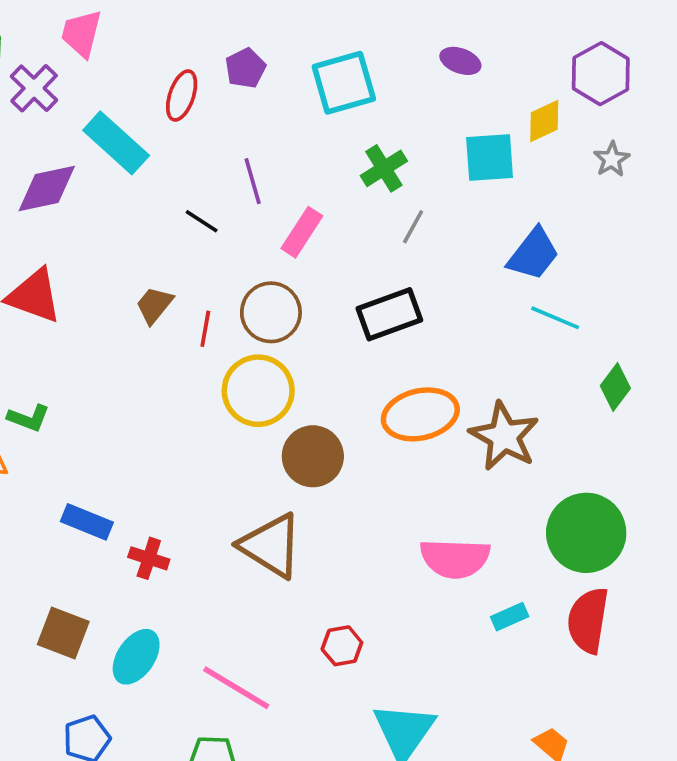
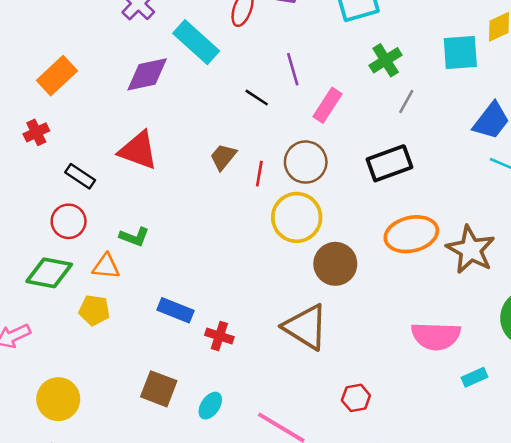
cyan ellipse: (136, 657) -> (210, 406), size x0.7

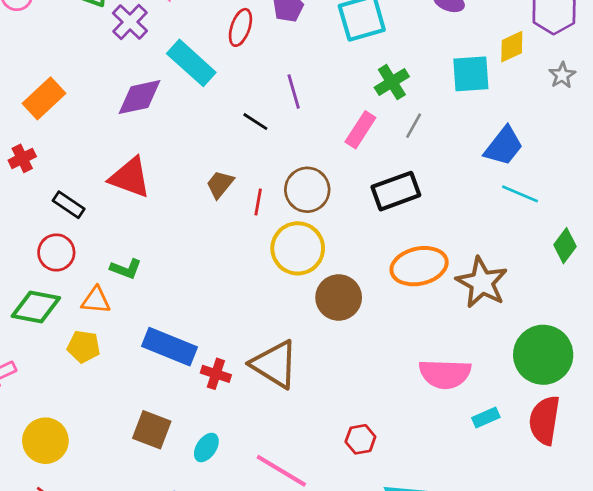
pink rectangle: (328, 105) -> (360, 130), moved
blue rectangle: (176, 310) -> (170, 347), size x1.4
brown triangle: (306, 327) -> (275, 364), moved

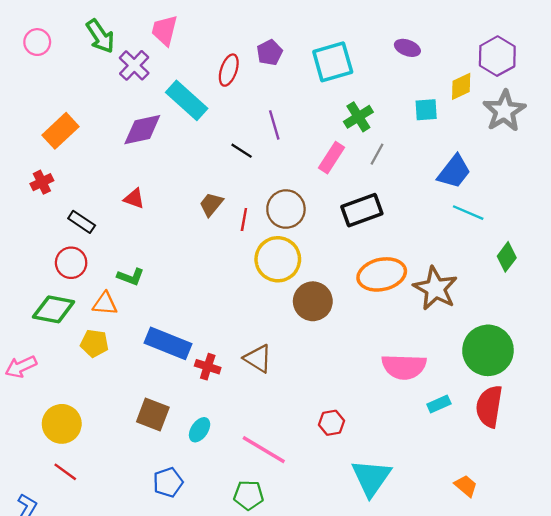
cyan square: (471, 74) -> (426, 110), size x0.7
gray star: (562, 75) -> (504, 111), size x1.8
red triangle: (130, 177) -> (134, 199), size x0.6
brown triangle: (275, 364) -> (258, 359), size x0.7

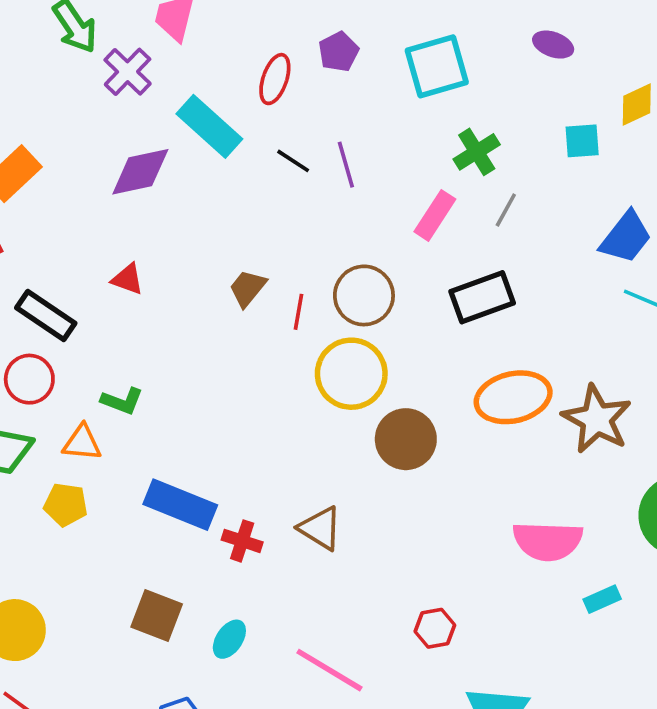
black line: (242, 151) -> (293, 161), moved
black rectangle: (82, 222) -> (46, 315), size x1.4

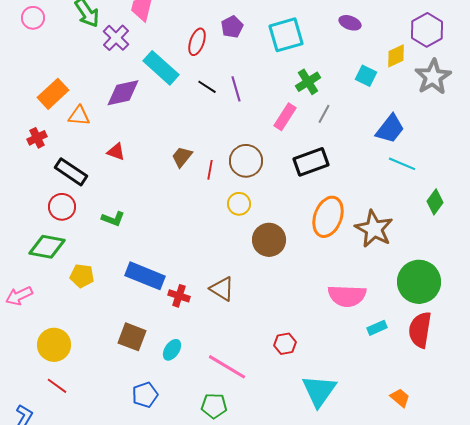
cyan square: (582, 141) -> (366, 76), turned 30
yellow circle: (351, 374) -> (239, 204), size x0.6
orange ellipse: (513, 397) -> (328, 217), turned -57
orange triangle: (82, 443) -> (79, 116), moved

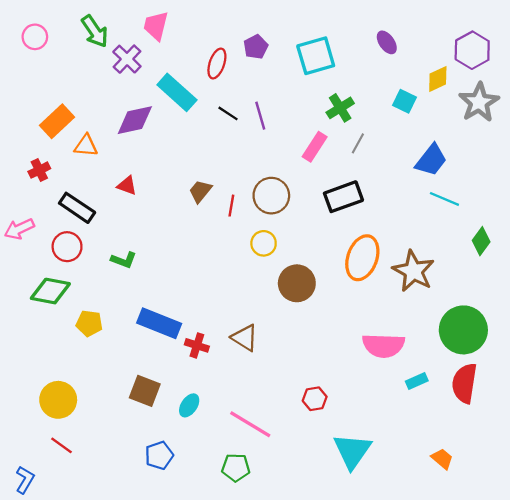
purple ellipse: (350, 23) -> (387, 42), turned 35
pink arrow: (19, 296) -> (19, 229), moved

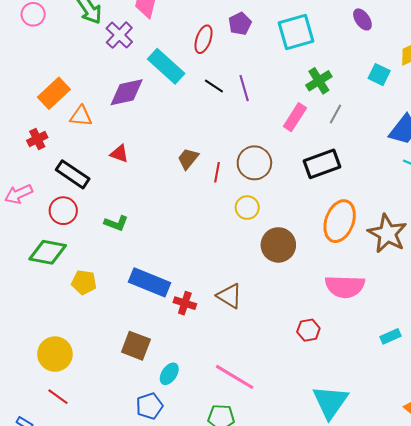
pink semicircle: (383, 345) -> (345, 287), moved
red hexagon: (315, 399) -> (308, 330), moved
cyan ellipse: (189, 405) -> (169, 374), moved

